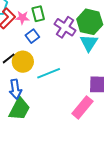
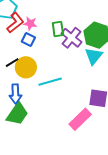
green rectangle: (38, 14) -> (58, 29), moved
blue square: (32, 36) -> (28, 39), moved, turned -32

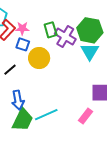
yellow circle: (26, 67) -> (39, 58), moved
cyan line: (50, 82) -> (46, 115), moved
pink rectangle: (80, 119) -> (86, 116), size x0.7

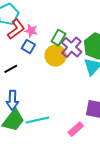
green rectangle: (51, 30) -> (58, 38), turned 35
yellow circle: (39, 58) -> (56, 56), moved

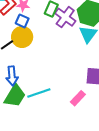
yellow circle: (56, 56) -> (22, 37), moved

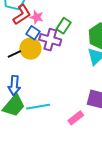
purple cross: (65, 17) -> (50, 40), moved, turned -30

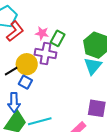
pink star: (37, 17) -> (42, 33), moved
blue square: (33, 33) -> (25, 82), moved

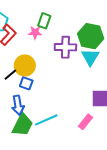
green rectangle: (58, 38) -> (44, 21), moved
purple cross: (46, 54) -> (65, 47), moved

